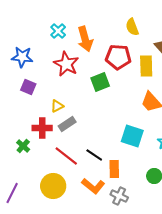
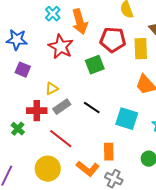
black line: (94, 155) -> (92, 108), moved

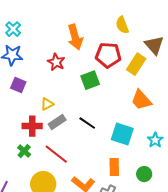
cyan cross: (53, 14) -> (13, 29), moved
red star: (61, 47) -> (56, 62), size x0.7
yellow rectangle: (141, 49) -> (136, 64), turned 35
green cross: (18, 129) -> (24, 151), moved
orange rectangle: (109, 152) -> (114, 167), moved

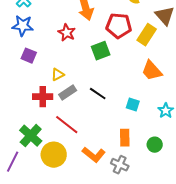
cyan square: (122, 134) -> (133, 105), size x0.6
green cross: (24, 151) -> (31, 136), moved, size x1.6

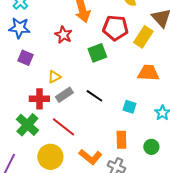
orange trapezoid: (152, 71) -> (148, 73), turned 135
green cross: (31, 136) -> (27, 125), moved

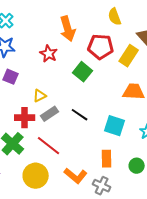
green square: (97, 53) -> (83, 72), turned -30
cyan square: (129, 107) -> (115, 126), size x1.5

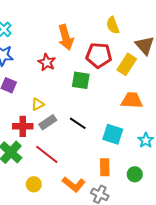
green square: (83, 72) -> (81, 80), turned -30
yellow circle: (36, 176) -> (34, 184), size x0.6

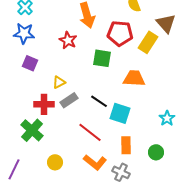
orange trapezoid: (132, 100) -> (134, 78), moved
cyan square: (113, 134) -> (120, 113), moved
red line: (47, 154) -> (90, 132), moved

